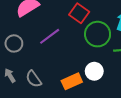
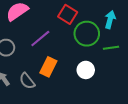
orange rectangle: (72, 81) -> (48, 67), moved, turned -36

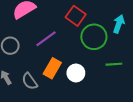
green line: (111, 48) -> (114, 64), moved
white circle: (86, 70) -> (76, 73), moved

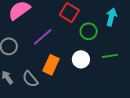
green circle: (94, 37) -> (89, 31), size x0.7
white circle: (76, 73) -> (81, 59), moved

